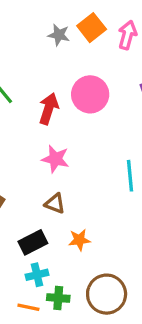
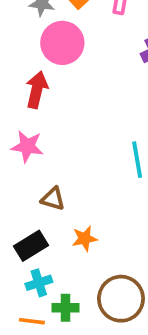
pink circle: (90, 94) -> (62, 43), moved
pink star: (55, 159) -> (27, 146), moved

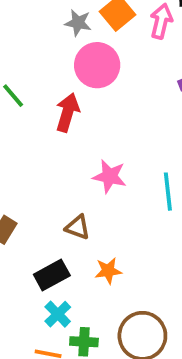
pink star: (27, 146) -> (110, 176), moved
cyan cross: (39, 283) -> (58, 314), turned -30

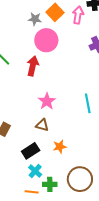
pink star: (110, 176) -> (47, 101), moved, turned 30

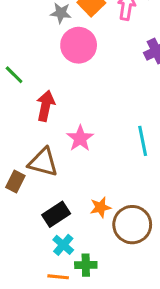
red arrow: (33, 66) -> (46, 106), moved
brown triangle: (42, 125) -> (43, 162), moved, size x1.5
brown circle: (80, 179) -> (132, 225), moved

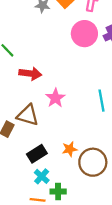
pink circle: (79, 45) -> (84, 34), moved
red arrow: (46, 106) -> (30, 74), turned 85

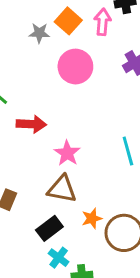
pink circle: (84, 34) -> (75, 67), moved
brown triangle: (28, 115) -> (62, 189), moved

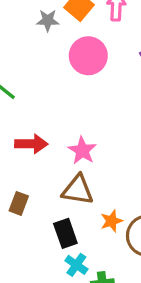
red arrow: (31, 124) -> (31, 144), moved
black rectangle: (49, 228) -> (65, 233), turned -70

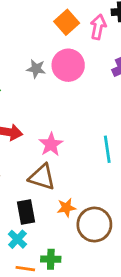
gray star: (48, 20) -> (36, 69), moved
cyan cross: (76, 265) -> (17, 239), moved

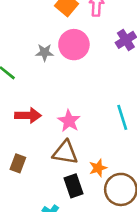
orange star: (66, 208) -> (98, 168), moved
black rectangle: (26, 212) -> (73, 186), moved

